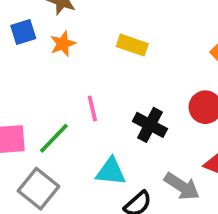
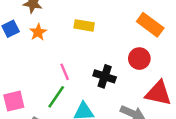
green line: (54, 138) -> (56, 97), moved

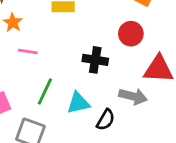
pink line: (65, 72) -> (28, 51), moved, turned -49

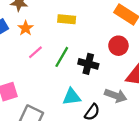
pink line: (28, 51) -> (35, 52), turned -56
green line: (45, 92) -> (62, 57), moved

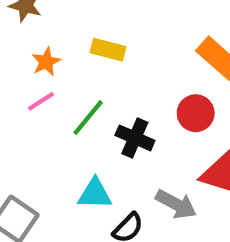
orange star: (26, 28) -> (46, 62), moved

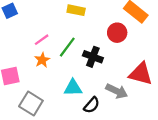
orange star: (46, 62) -> (42, 60), moved
red circle: (196, 113) -> (117, 33), moved

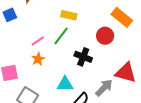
green line: (67, 47) -> (61, 36), moved
gray arrow: (117, 91) -> (104, 88), turned -72

